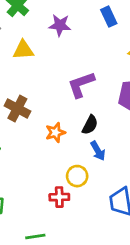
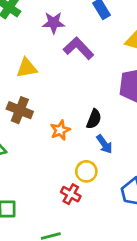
yellow triangle: (23, 50) -> (27, 68), moved
purple L-shape: (81, 85) -> (78, 48), moved, turned 72
red cross: (59, 197) -> (71, 194), turned 36

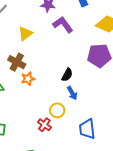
yellow triangle: (27, 68) -> (25, 34), turned -35
orange star: (60, 130) -> (28, 79), moved

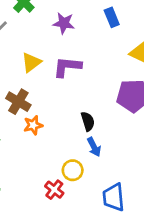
purple L-shape: (63, 25) -> (67, 67), moved, turned -50
black semicircle: (67, 75) -> (88, 121), turned -48

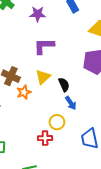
yellow triangle: (31, 62) -> (43, 77), moved
red cross: (54, 190) -> (45, 138), turned -32

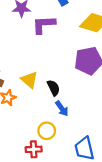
purple L-shape: (44, 46) -> (44, 25), moved
yellow triangle: (43, 77) -> (29, 80), turned -35

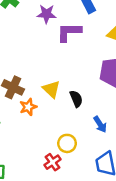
blue arrow: (62, 109) -> (100, 124), moved
red cross: (34, 149) -> (52, 162), turned -35

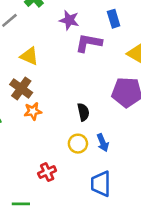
yellow triangle: (51, 89) -> (29, 56), moved, turned -30
yellow circle: (67, 143) -> (78, 144), moved

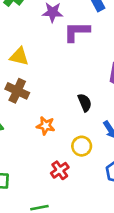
orange star: (33, 111) -> (46, 126), moved, turned 30
yellow circle: (78, 144) -> (82, 146), moved

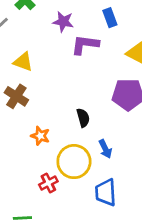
yellow circle: (82, 146) -> (74, 162), size x1.6

